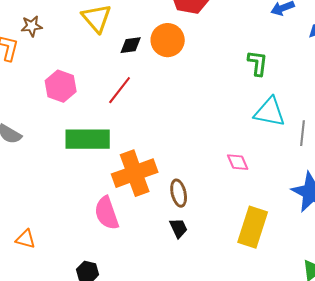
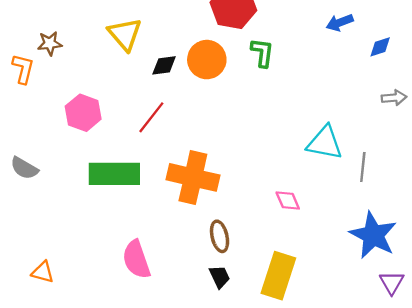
green L-shape: (258, 63) -> (262, 53), moved
orange cross: (135, 173) -> (193, 177), moved, turned 33
yellow rectangle: (253, 227) -> (278, 276), moved
orange triangle: (26, 239) -> (43, 272), moved

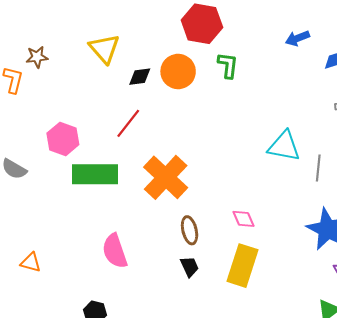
pink hexagon: (83, 113) -> (63, 139), moved
orange cross: (193, 177) -> (166, 177), turned 30
pink diamond: (288, 201) -> (243, 219), moved

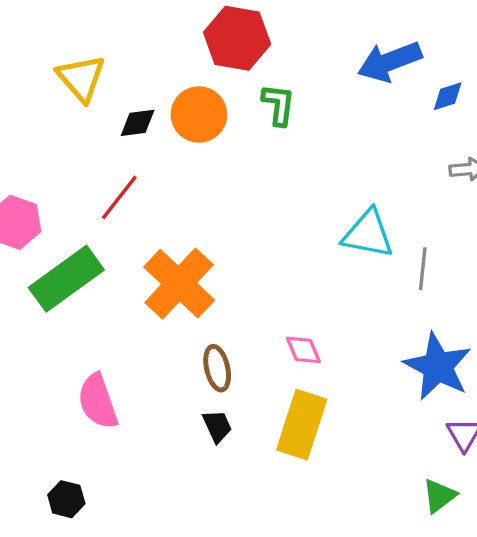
blue arrow: (297, 38) -> (390, 61), size x1.6
green rectangle: (95, 174) -> (66, 279), turned -36

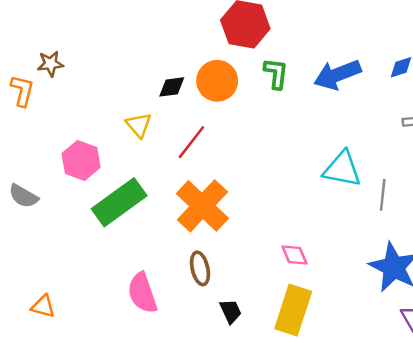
blue arrow: (390, 61) -> (337, 75), moved
yellow triangle: (81, 78) -> (139, 125), moved, size x0.7
red line: (119, 197) -> (191, 142), moved
brown ellipse: (217, 368) -> (200, 268), moved

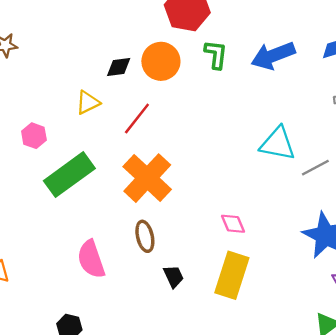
yellow triangle: (139, 125) -> (88, 103), turned 45
pink hexagon: (81, 161) -> (34, 136), size x0.7
gray line: (383, 195) -> (315, 168), turned 56

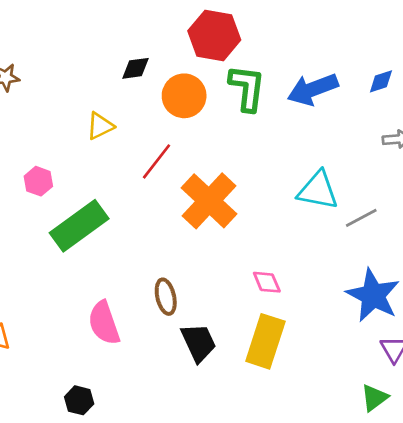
green L-shape: (216, 54) -> (247, 88), size x1.4
black diamond: (119, 67) -> (136, 68), moved
yellow triangle: (88, 103) -> (100, 126), moved
orange cross: (147, 178) -> (209, 201), moved
black trapezoid: (174, 276) -> (199, 343), size x1.5

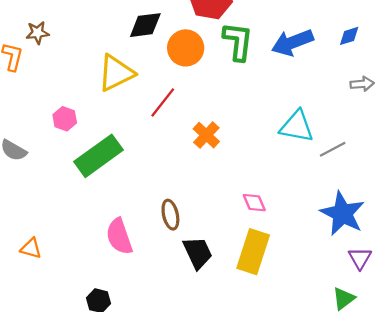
black diamond: (136, 68) -> (145, 25), size x1.4
yellow triangle: (100, 126) -> (116, 73), size x1.6
orange cross: (209, 201) -> (206, 135), size x0.6

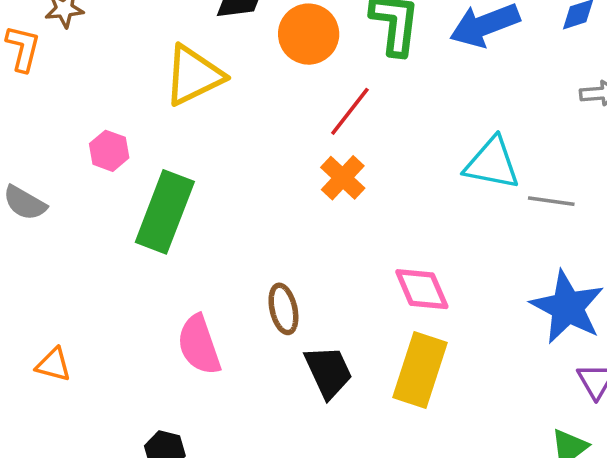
red line: (163, 102) -> (350, 111), moved
gray line: (333, 149) -> (551, 201), turned 36
green rectangle: (99, 156) -> (165, 212), turned -33
pink diamond: (254, 203) -> (422, 289), size x1.4

